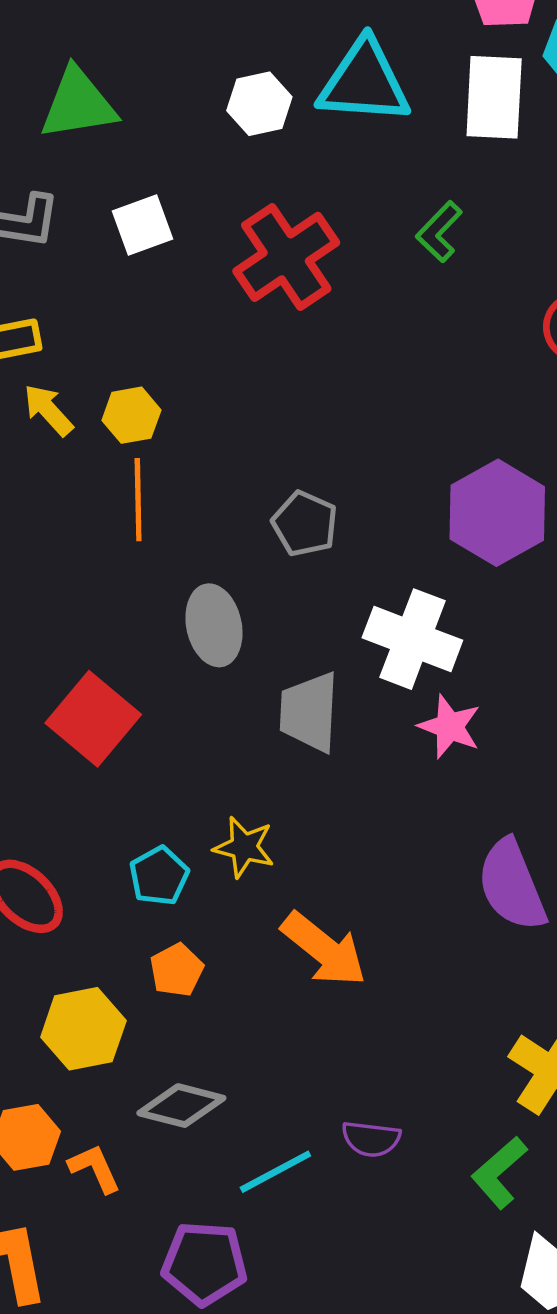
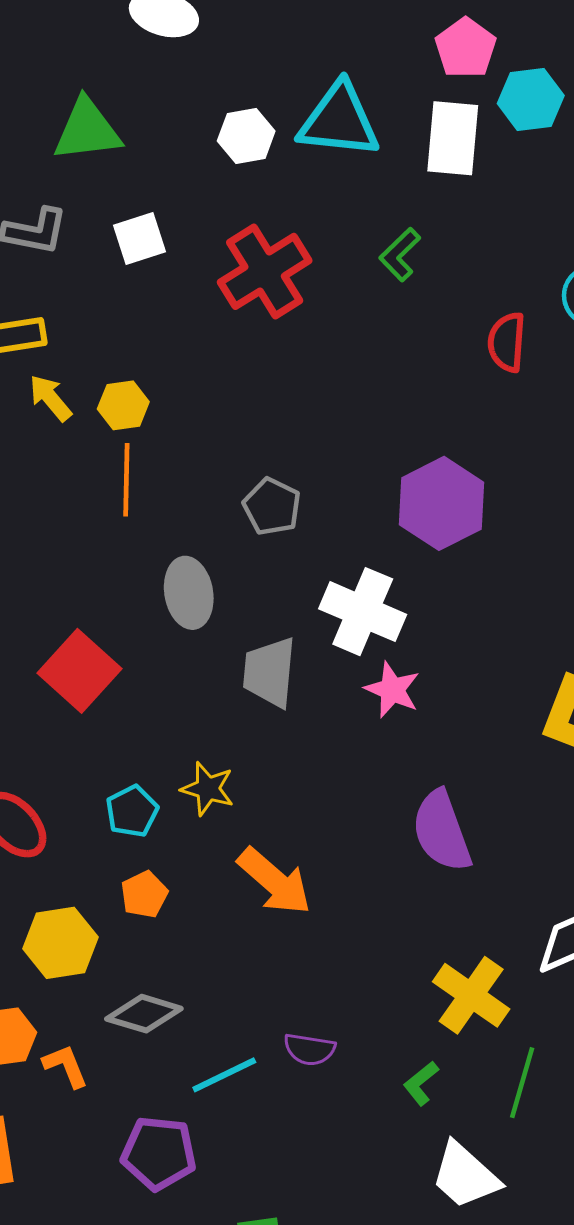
green L-shape: (499, 1173) -> (421, 1083), size x0.7

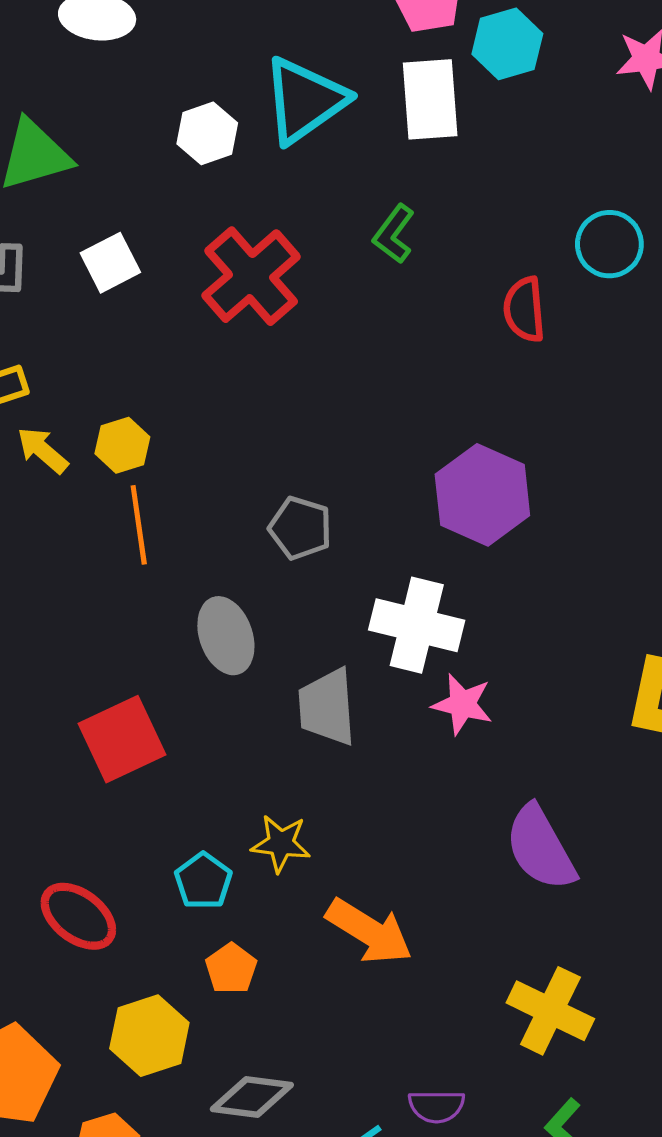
cyan triangle: (339, 121) -> (304, 100), turned -32
red square: (79, 671) -> (122, 739), turned 32
yellow cross: (471, 995) -> (550, 1011), moved

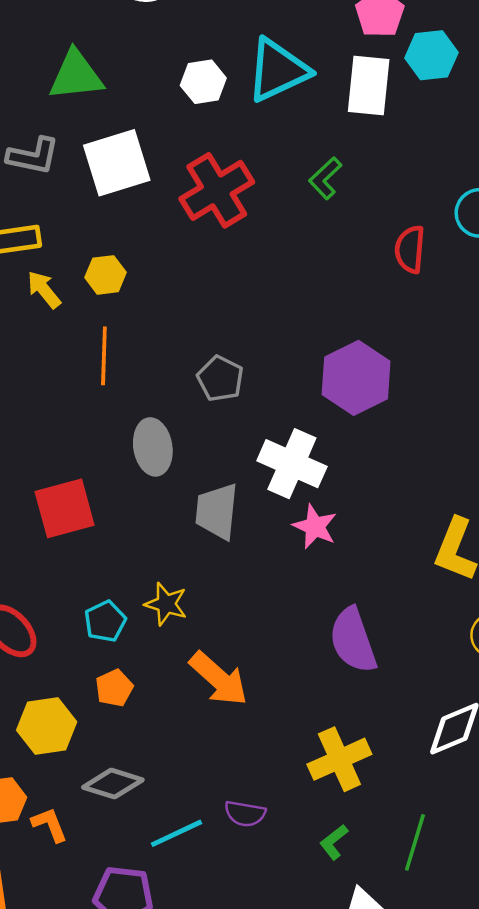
white square: (110, 263) -> (117, 163), size x1.6
yellow hexagon: (122, 445) -> (106, 275), moved
yellow cross: (550, 1011) -> (339, 759), turned 30

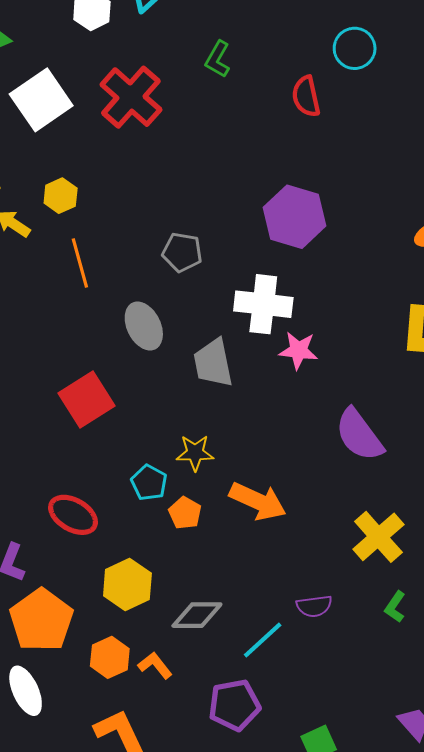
orange pentagon: (114, 688) -> (185, 513), moved

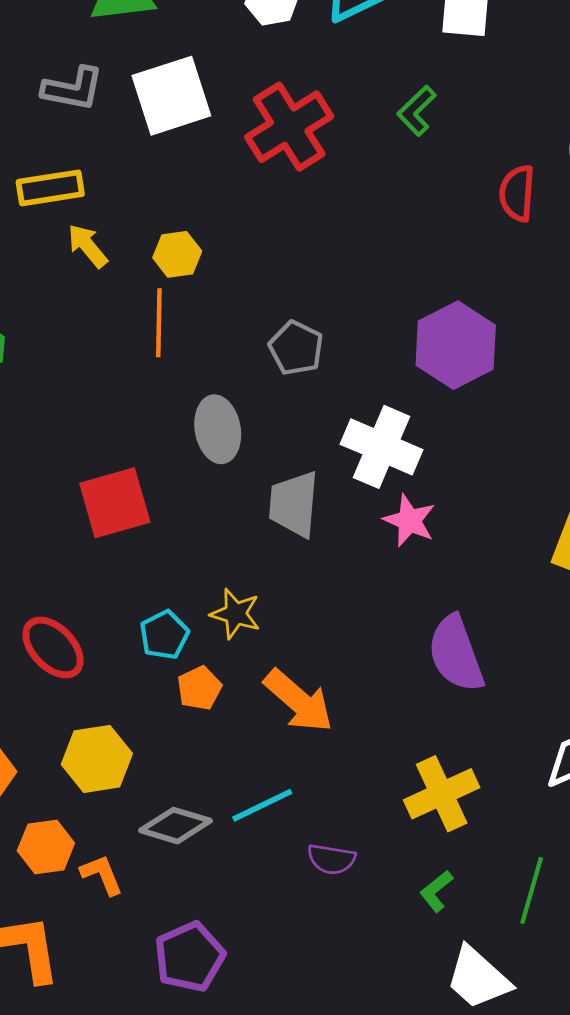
yellow hexagon: (61, 196) -> (177, 254), moved
cyan line: (263, 640) -> (262, 805), moved
purple pentagon: (234, 705) -> (190, 957), turned -30

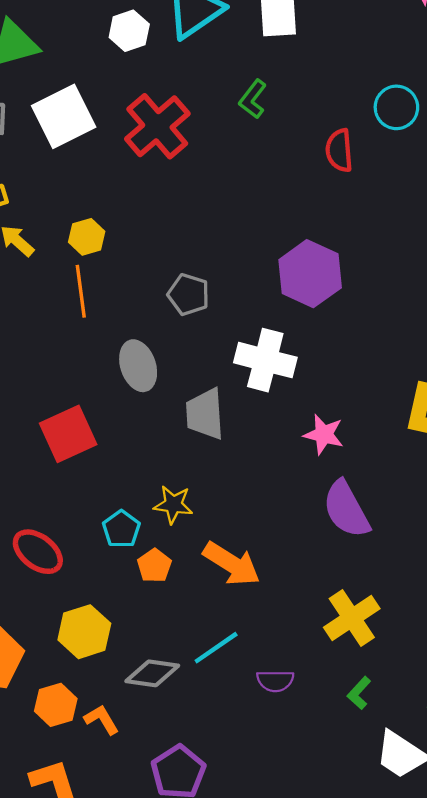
pink star: (409, 521) -> (324, 434), moved

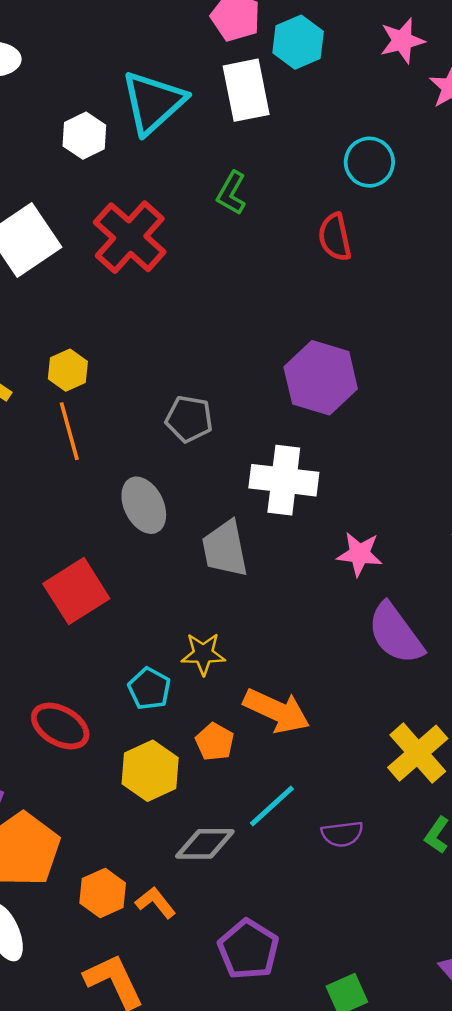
cyan circle: (396, 107) -> (369, 162), moved
orange pentagon: (154, 566) -> (215, 742), moved
yellow hexagon: (84, 632) -> (150, 771), moved

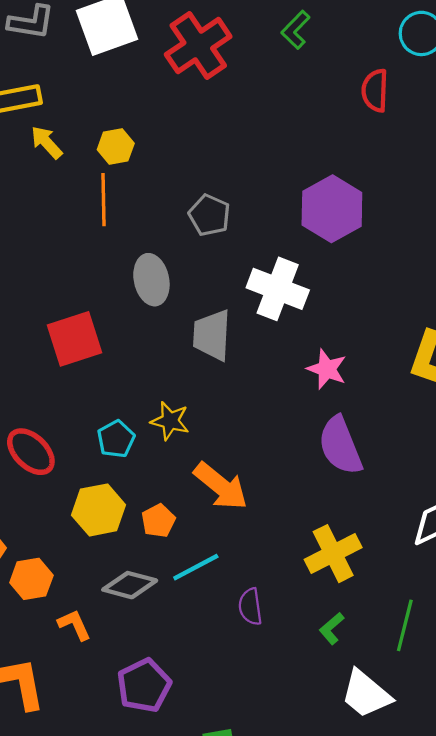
orange pentagon: (215, 742) -> (158, 521), moved
purple semicircle: (342, 834) -> (250, 607), turned 75
orange hexagon: (103, 893) -> (31, 579), moved

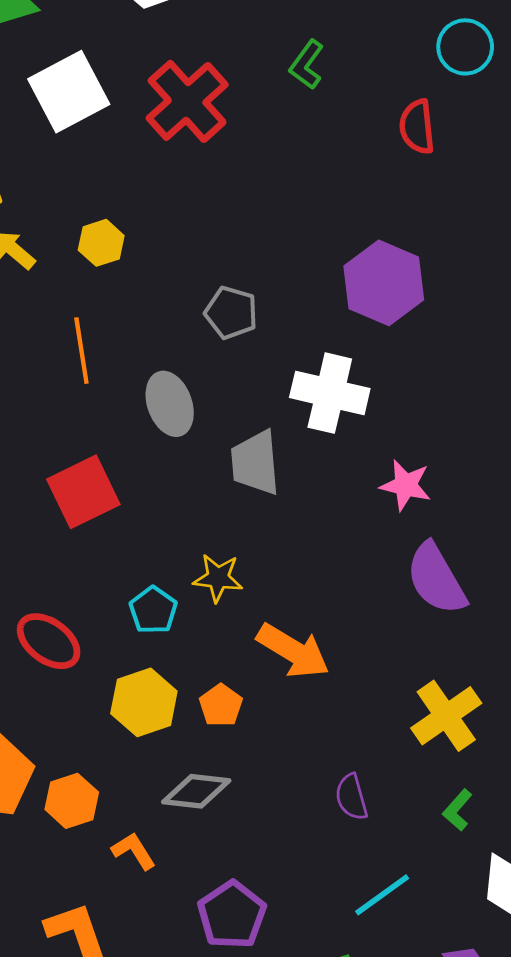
orange line: (103, 200) -> (81, 351), moved
cyan line: (196, 567) -> (382, 895), moved

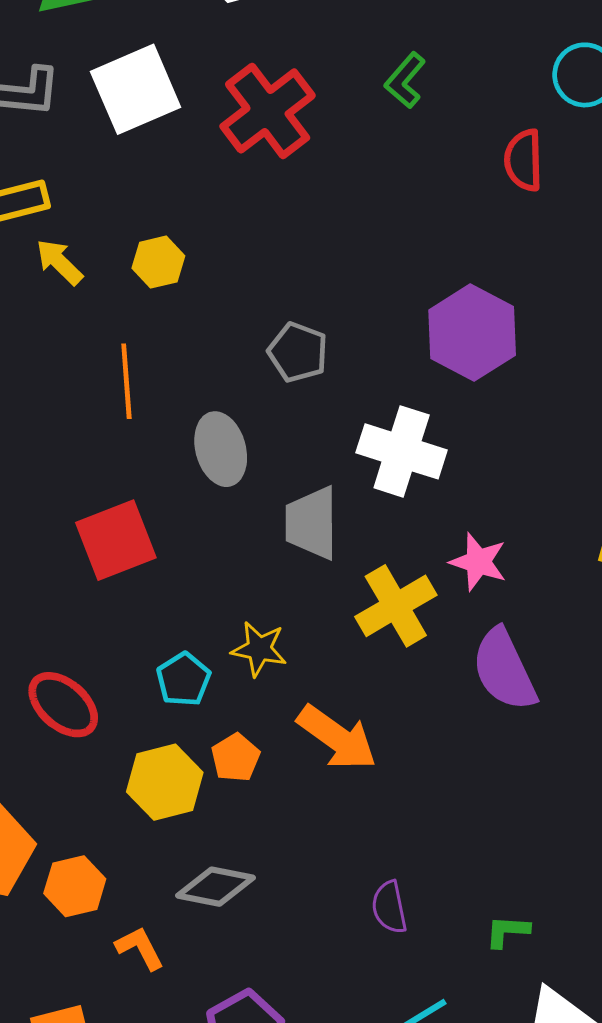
orange pentagon: (221, 705) -> (236, 758), moved
yellow cross: (446, 716) -> (396, 606), moved
green L-shape: (458, 810) -> (507, 931), turned 48

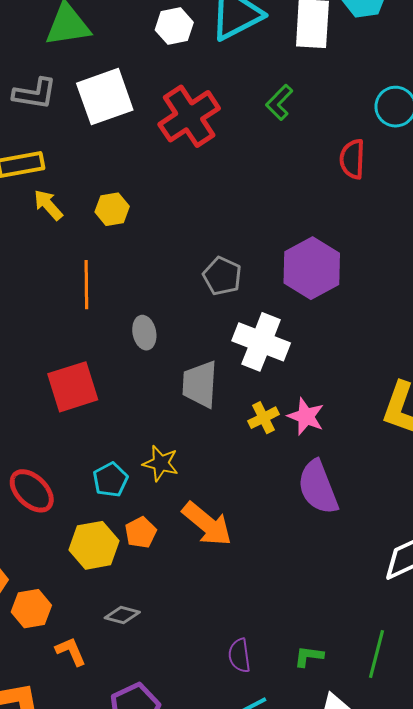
gray pentagon: (298, 352) -> (222, 276), moved
gray ellipse: (221, 449) -> (144, 333), size x0.7
yellow cross: (396, 606) -> (263, 418), moved, size x0.6
gray diamond: (216, 887) -> (122, 615), size x0.7
purple semicircle: (389, 907) -> (239, 655), moved

